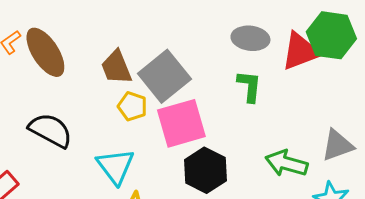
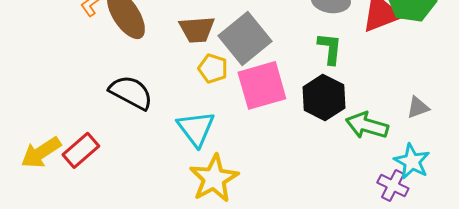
brown trapezoid: (116, 67) -> (197, 29), turned -72
gray triangle: (337, 145) -> (418, 107), size x0.7
black hexagon: (205, 170) -> (324, 97), moved

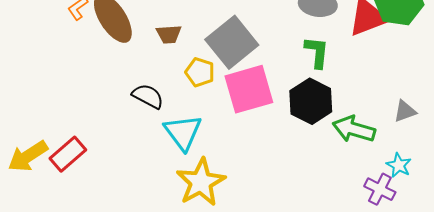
brown trapezoid: (197, 29) -> (169, 34), moved, size x0.7
black semicircle: (131, 92) -> (148, 96), moved, size x0.7
cyan star: (412, 161) -> (399, 165), size x0.7

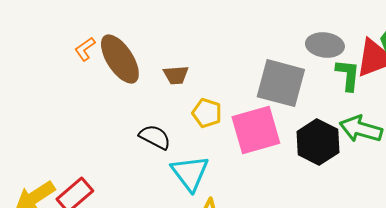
gray square: (232, 42) -> (281, 83), moved, turned -36
green L-shape: (317, 52) -> (348, 75), moved
green arrow: (354, 129) -> (361, 129), moved

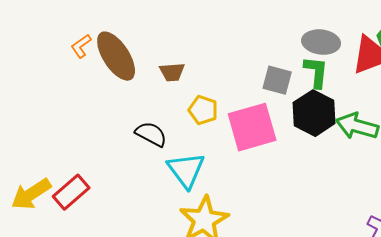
green L-shape: (348, 75) -> (316, 72), moved
gray square: (281, 83) -> (277, 80), size x0.6
black hexagon: (318, 142) -> (314, 113), moved

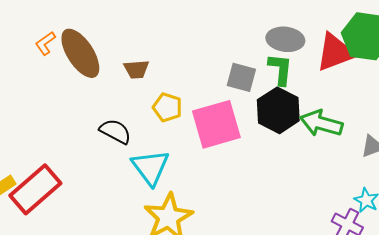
red rectangle: (71, 192) -> (35, 189), size x1.4

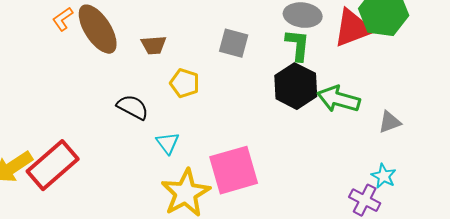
gray square: (241, 77) -> (234, 43), moved
pink square: (216, 124) -> (234, 170), moved
cyan triangle: (150, 167) -> (168, 143), size x0.6

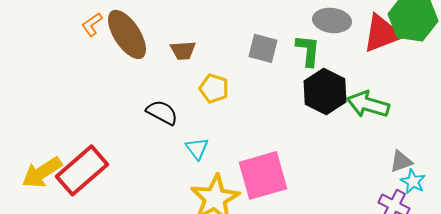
green L-shape: (298, 45) -> (308, 50), moved
gray triangle: (390, 122) -> (401, 161), moved

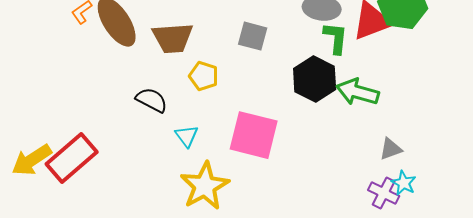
brown trapezoid: (183, 50) -> (173, 38), size x1.6
green L-shape: (308, 50) -> (336, 38), moved
pink square: (263, 175) -> (254, 135), moved, turned 30
cyan star: (413, 181) -> (404, 183), moved

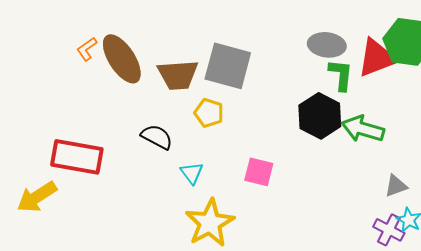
gray square: (253, 36) -> (228, 66), moved, size x1.6
pink square: (254, 135) -> (259, 172), size x0.6
red rectangle: (72, 158) -> (77, 157), moved, turned 51

